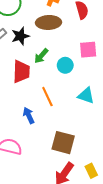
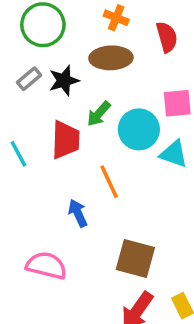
cyan circle: (65, 65) -> (139, 129), size x1.5
cyan triangle: (86, 96) -> (174, 154), moved

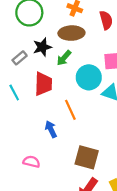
gray rectangle: (29, 79) -> (20, 58), moved
green arrow: (99, 114) -> (64, 58), moved
pink semicircle: (46, 265) -> (31, 162), size x0.7

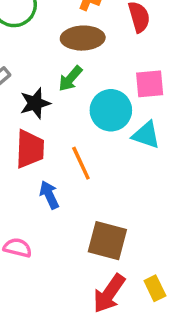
black star: (42, 47) -> (35, 103), moved
red trapezoid: (43, 84) -> (30, 149), moved

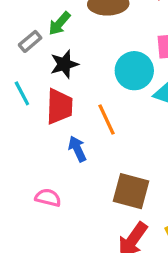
green arrow: (70, 79) -> (59, 23), moved

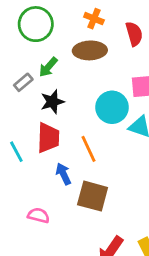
cyan line: (22, 93) -> (16, 152), moved
brown square: (131, 191) -> (93, 196), moved

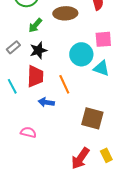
gray rectangle: (23, 82) -> (13, 47), moved
blue arrow: (63, 174) -> (46, 102), turned -56
brown square: (93, 196) -> (92, 118), moved

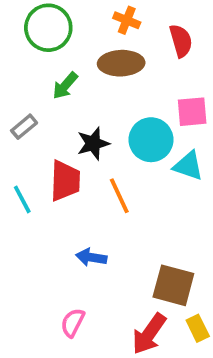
black star: (38, 50) -> (93, 143), moved
blue arrow: (46, 102) -> (91, 257), moved
brown square: (92, 118) -> (173, 285), moved
pink semicircle: (28, 132) -> (73, 323), moved, turned -77

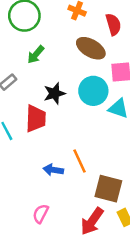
brown ellipse: (121, 63) -> (91, 48), moved, turned 32
orange line: (119, 196) -> (80, 161), moved

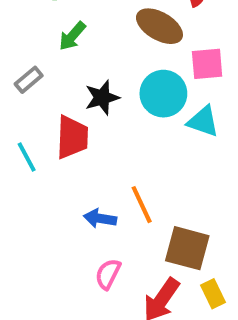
pink semicircle: (41, 214) -> (108, 274), moved

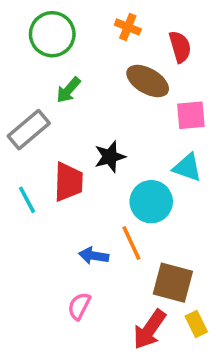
gray rectangle: (29, 80) -> (29, 130), size x1.6
cyan circle: (163, 94) -> (151, 202), moved
black star: (102, 98) -> (110, 157), moved
pink semicircle: (108, 274) -> (79, 306), moved

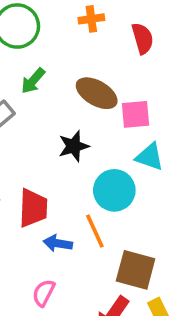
orange cross: (128, 27) -> (91, 19), turned -30
brown ellipse: (148, 81) -> (97, 93), moved
pink square: (191, 115) -> (136, 114), moved
red trapezoid: (68, 182) -> (33, 208), moved

